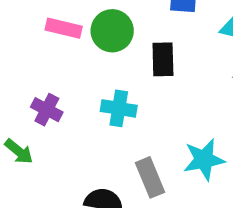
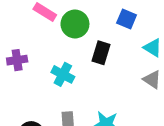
purple cross: (47, 110) -> (17, 60), turned 36

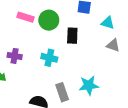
purple cross: (17, 60) -> (15, 56), turned 32

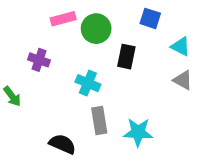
pink rectangle: (25, 17) -> (63, 19), turned -42
purple cross: (15, 56) -> (39, 60), moved
gray rectangle: (62, 92) -> (99, 120), moved

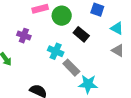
black rectangle: (126, 57) -> (81, 34), turned -63
gray rectangle: (99, 120) -> (71, 68), moved, turned -36

